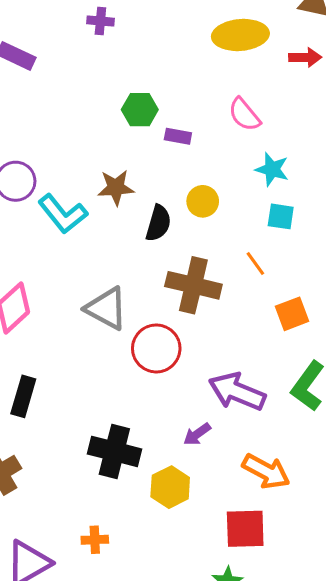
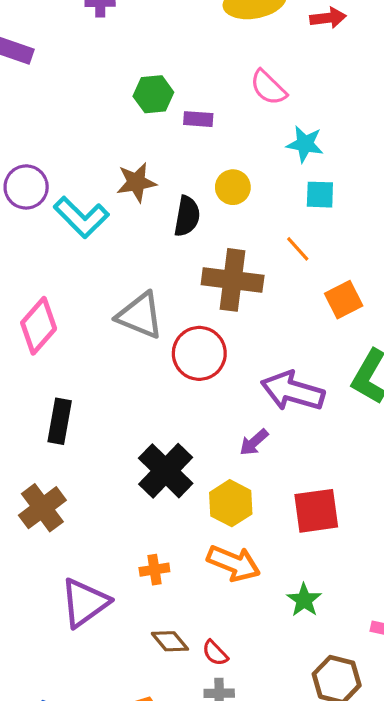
black cross: (114, 451) -> (166, 471), turned 36
orange arrow: (266, 471) -> (234, 563), moved
red square: (245, 529) -> (316, 511), moved

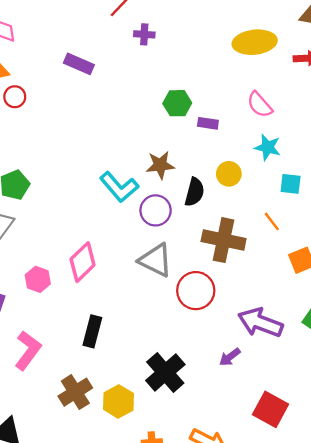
cyan star: (305, 144) -> (268, 147), moved
purple circle: (26, 187) -> (156, 210), moved
yellow hexagon: (231, 503) -> (118, 401), moved
red square: (316, 511) -> (271, 409), turned 32

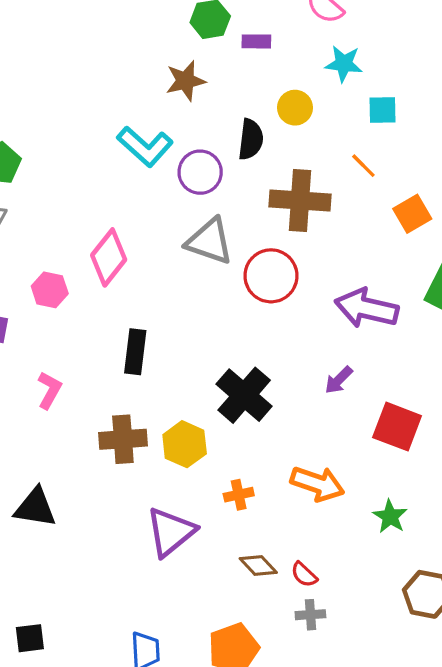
brown star: (160, 165) -> (186, 81), moved
pink L-shape: (28, 350) -> (49, 390), size x0.7
purple arrow: (230, 357) -> (339, 380), moved
brown cross: (75, 392) -> (123, 439), turned 36

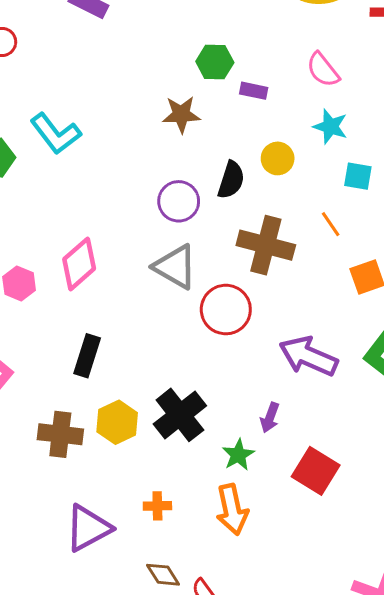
cyan L-shape: (145, 146) -> (56, 134), moved
purple arrow: (339, 380) -> (270, 418), turned -36
yellow hexagon: (185, 444) -> (117, 422), moved
orange arrow: (317, 484) -> (232, 510), turned 48
green star: (390, 516) -> (238, 455), moved

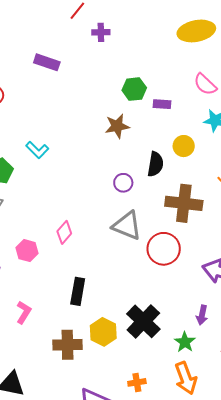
cyan L-shape: (56, 134) -> (37, 150), size x0.7
purple circle: (179, 201) -> (123, 183), size x0.7
pink diamond: (79, 264) -> (64, 232), size x0.7

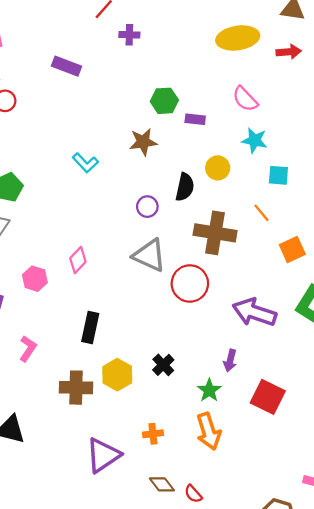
cyan L-shape: (37, 150) -> (85, 163), moved
black cross: (143, 321) -> (163, 365), size x0.6

